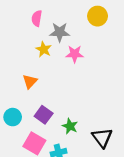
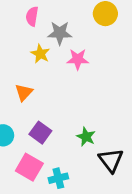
green star: (70, 126) -> (86, 137), moved

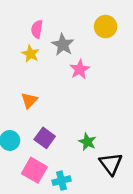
gray star: (60, 33) -> (63, 45), turned 30
yellow star: (40, 54) -> (30, 54), moved
pink star: (78, 59) -> (80, 69), turned -30

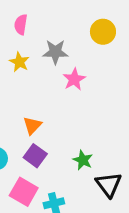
pink semicircle: (37, 29) -> (21, 25), moved
gray star: (63, 45) -> (55, 52), turned -30
orange triangle: (29, 100) -> (32, 125), moved

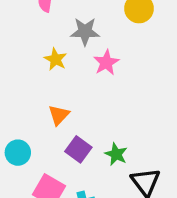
yellow star: (19, 62) -> (55, 59), moved
purple square: (35, 156) -> (78, 149), moved

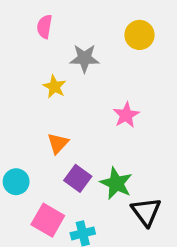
pink star: (106, 63) -> (126, 115), moved
green star: (116, 154) -> (116, 183), size x1.4

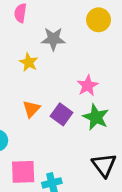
purple square: (78, 178) -> (62, 114), moved
green star: (116, 183) -> (96, 117), moved
pink square: (48, 220) -> (23, 172), turned -32

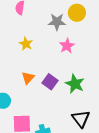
gray star: (53, 39) -> (57, 22), moved
pink star: (88, 86) -> (67, 46), moved

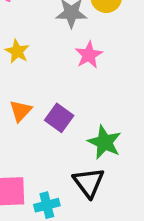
green star: (75, 84) -> (104, 142), moved
black triangle: (81, 119) -> (89, 182), moved

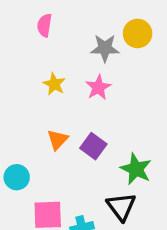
pink star: (89, 55) -> (98, 87), moved

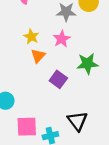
orange triangle: (58, 140) -> (38, 56), moved
green star: (136, 169) -> (88, 64), moved, turned -30

